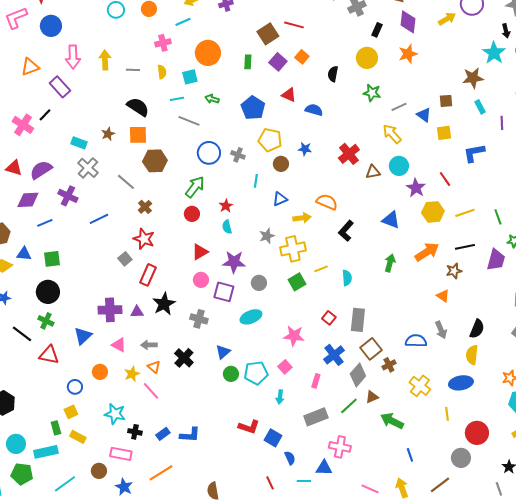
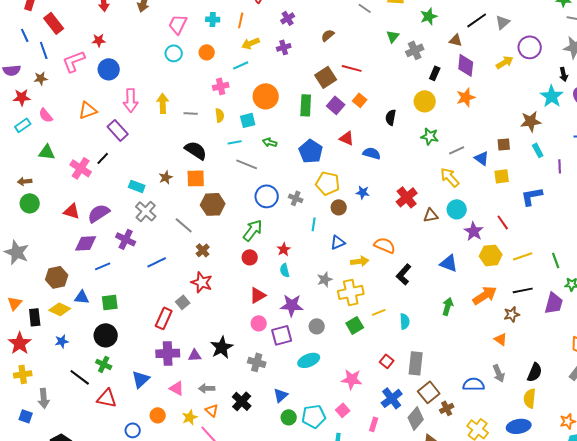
green rectangle: (248, 62) -> (306, 105), size x1.5
red rectangle: (148, 275) -> (164, 318), moved
purple square: (224, 292) -> (282, 335), turned -30

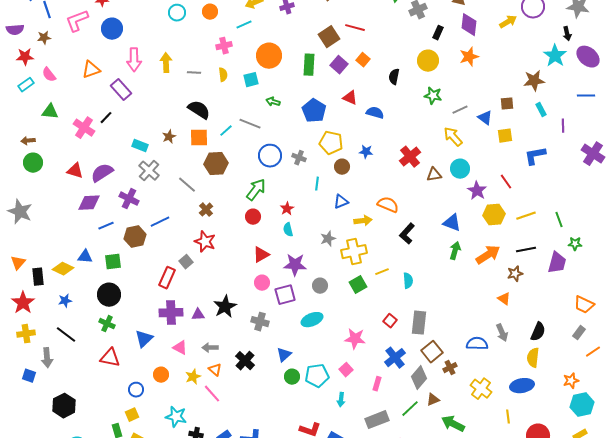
cyan line: (235, 142) -> (226, 131), moved, turned -32
brown hexagon: (57, 277) -> (135, 237), moved
green arrow: (448, 306) -> (455, 251), moved
black line: (80, 377) -> (66, 335), moved

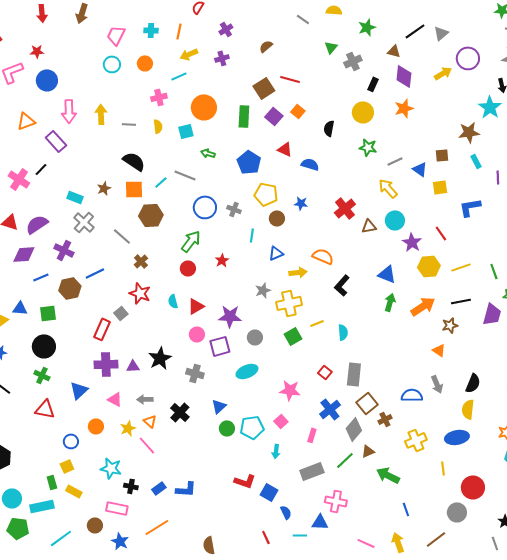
cyan semicircle: (288, 230) -> (173, 301), moved
yellow cross: (481, 389) -> (416, 440), turned 30

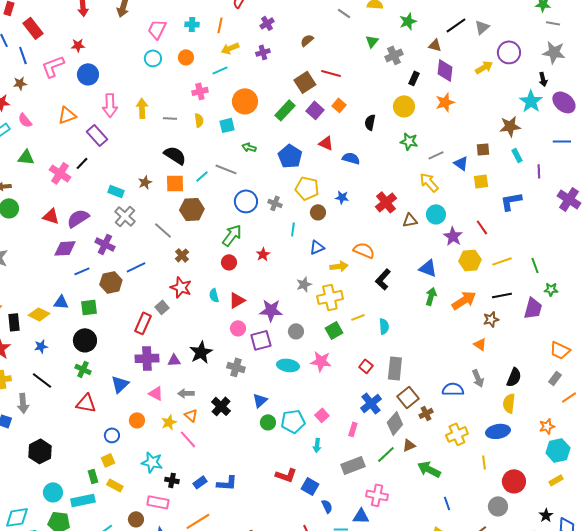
green rectangle: (244, 116) -> (285, 110), turned 40
cyan ellipse: (247, 371) -> (288, 365), turned 30
pink star: (290, 390) -> (321, 361), moved

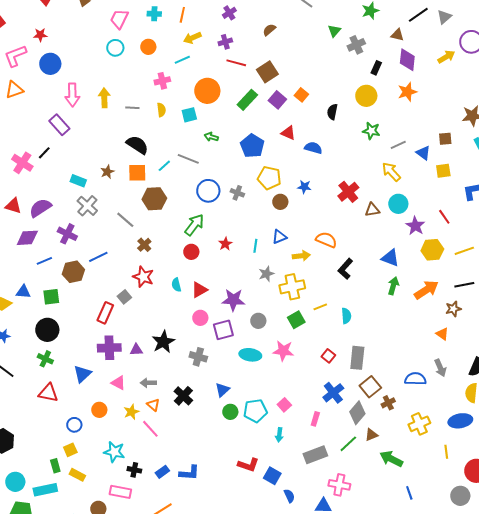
red line: (331, 73) -> (236, 63), moved
orange triangle: (67, 115) -> (14, 90), moved
cyan line: (293, 229) -> (255, 246), moved

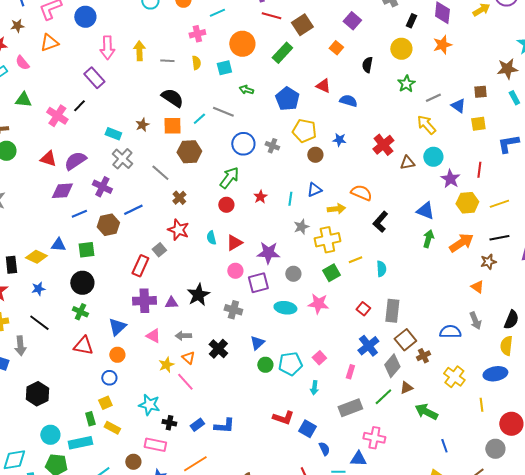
purple square: (277, 100) -> (352, 21), moved
green star: (371, 131) -> (406, 84), turned 30
red line: (444, 217) -> (479, 170), turned 42
orange circle: (99, 410) -> (117, 355), moved
yellow cross: (419, 424) -> (454, 377), turned -30

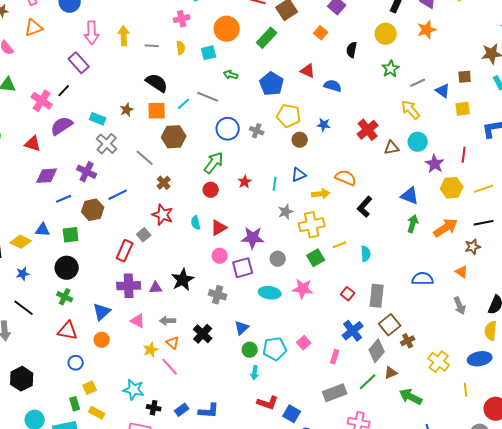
purple semicircle: (75, 161) -> (62, 126), moved
blue semicircle: (450, 332) -> (423, 279), moved
blue circle: (109, 378) -> (76, 363), moved
cyan arrow: (314, 388) -> (255, 373), moved

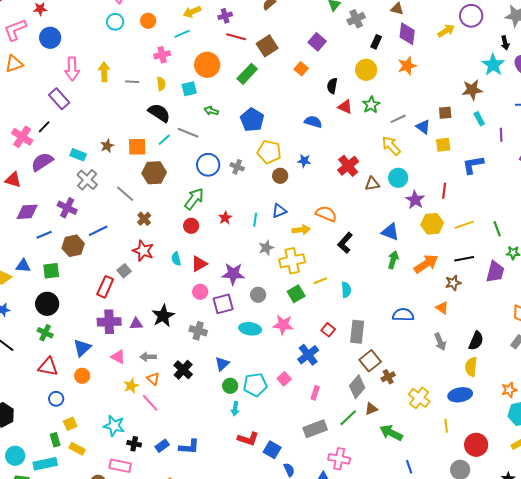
red triangle: (308, 71) -> (345, 107), moved
black semicircle: (157, 83) -> (159, 113), moved
blue cross: (353, 331) -> (308, 355), moved

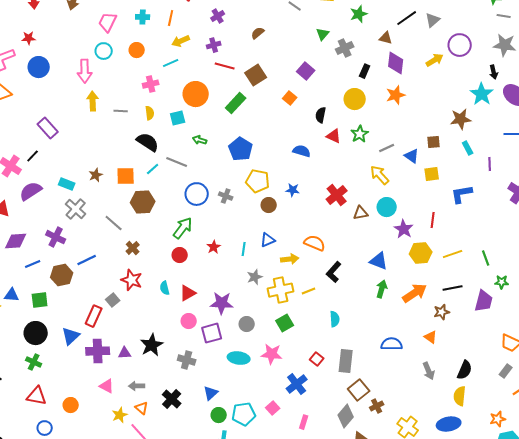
pink arrow: (72, 69) -> (85, 71), moved
yellow line: (320, 281) -> (309, 291), moved
blue triangle: (82, 348) -> (71, 336), moved

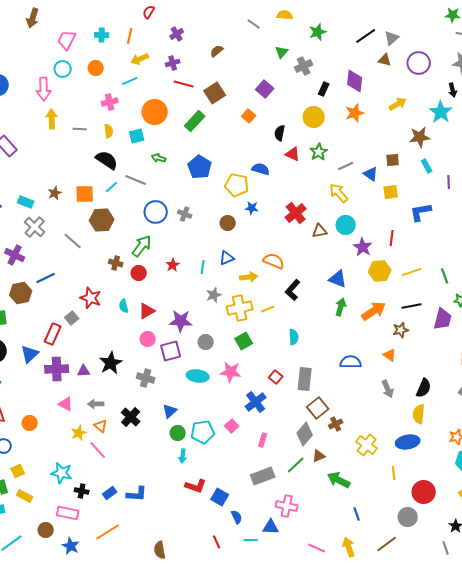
brown triangle: (386, 38) -> (385, 60), moved
yellow arrow: (435, 60) -> (398, 104), moved
yellow pentagon: (258, 181) -> (237, 185), moved
brown cross: (133, 248) -> (116, 263), moved, turned -32

